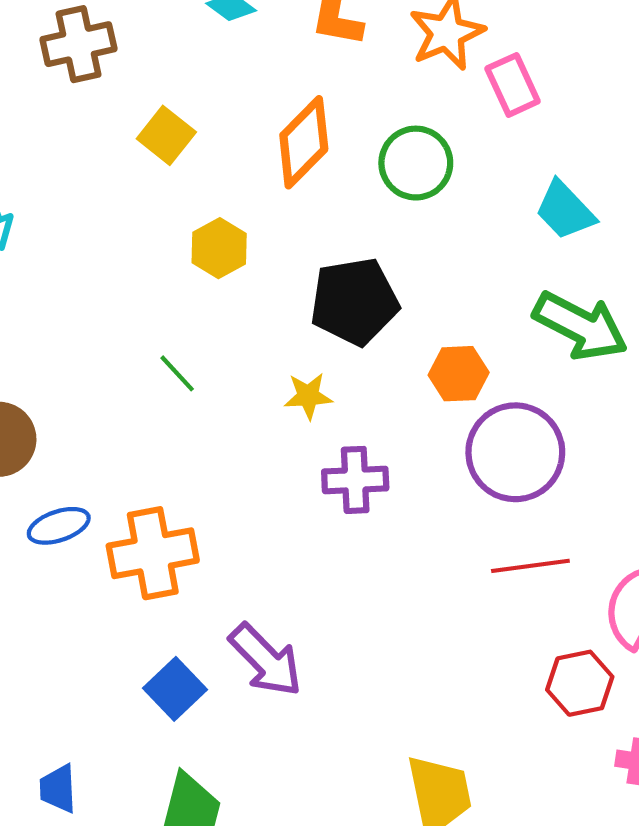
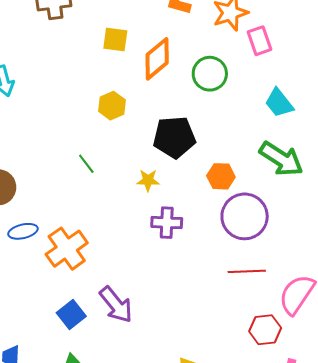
yellow square: (166, 135) -> (115, 39), moved, turned -36
orange cross: (153, 553) -> (67, 249), turned -30

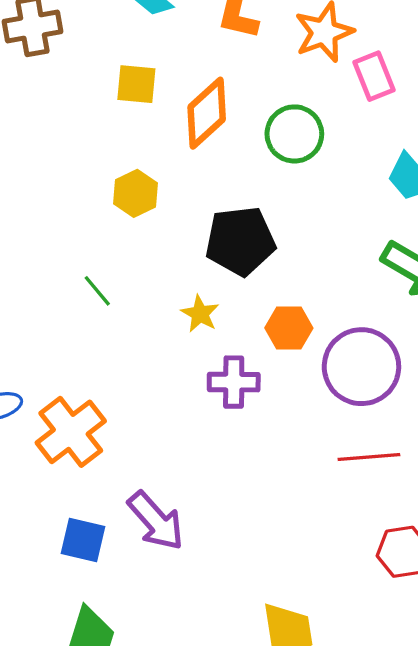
orange hexagon: (221, 176) -> (289, 328), moved
yellow star: (148, 180) -> (200, 314), turned 30
blue square: (71, 314) -> (83, 540), turned -36

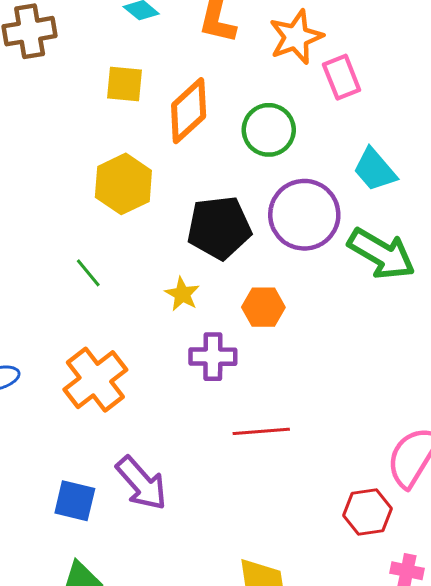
yellow hexagon: (136, 193) -> (123, 184), size x1.4
purple circle: (361, 367) -> (304, 215), moved
orange cross: (71, 432) -> (95, 380), moved
red line: (369, 457) -> (261, 431), moved

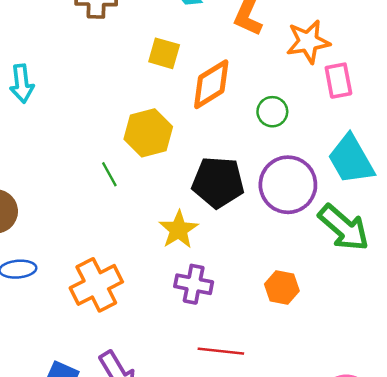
green circle: (269, 130) -> (272, 112), size x0.7
cyan trapezoid: (375, 170) -> (351, 159), size x1.4
green line: (88, 273) -> (109, 174), moved
yellow star: (182, 294) -> (179, 230), size x1.4
orange hexagon: (263, 307) -> (282, 287), moved

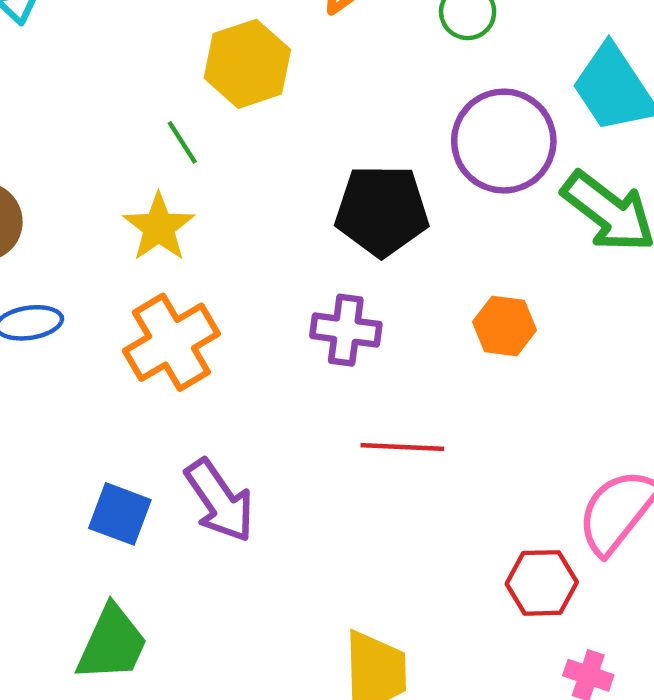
black pentagon: (218, 182) -> (382, 211), moved
yellow star: (179, 230) -> (159, 227), moved

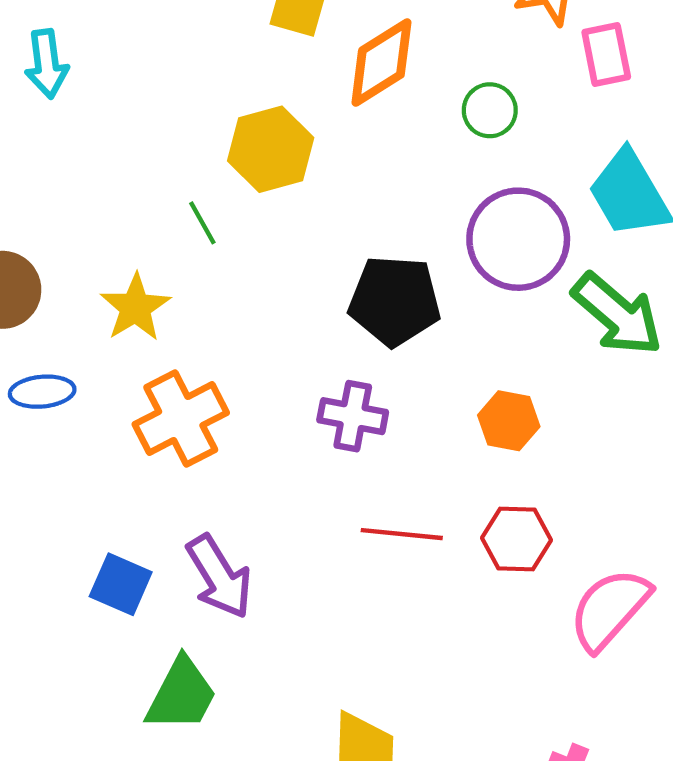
yellow star: (159, 227) -> (135, 307), moved
red hexagon: (542, 583) -> (517, 539), moved
green trapezoid: (112, 643) -> (181, 695), moved

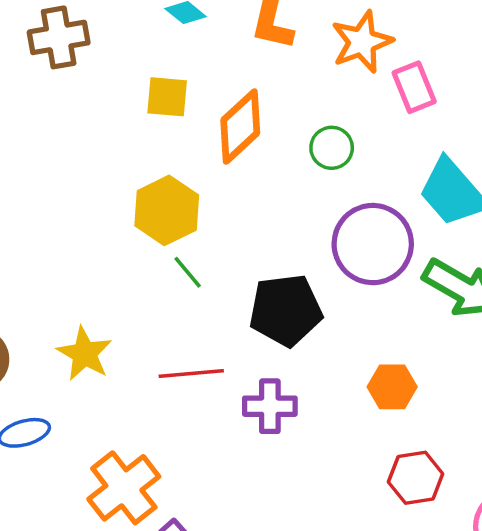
green line: (202, 223) -> (188, 272), moved
orange cross: (181, 419) -> (124, 488), moved
red line: (402, 534) -> (191, 373), moved

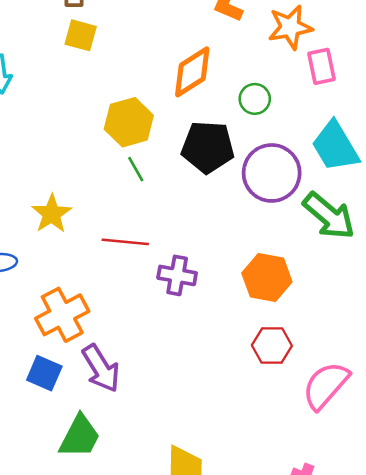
yellow square: (167, 97) -> (81, 35), moved
black pentagon: (286, 310) -> (208, 147), moved
orange hexagon: (392, 387) -> (267, 278), size x1.4

